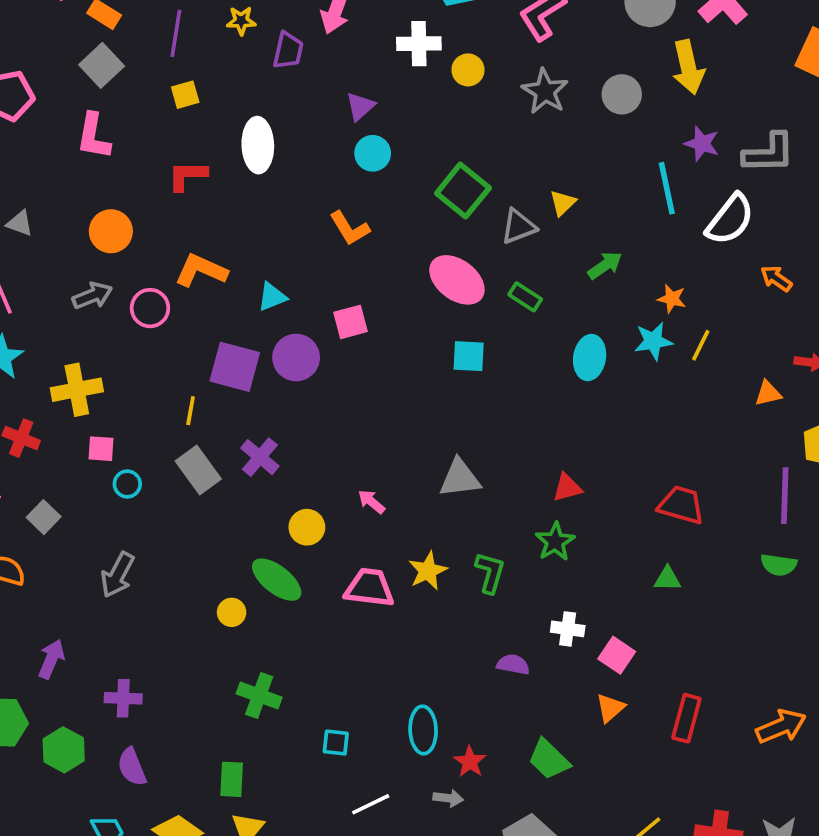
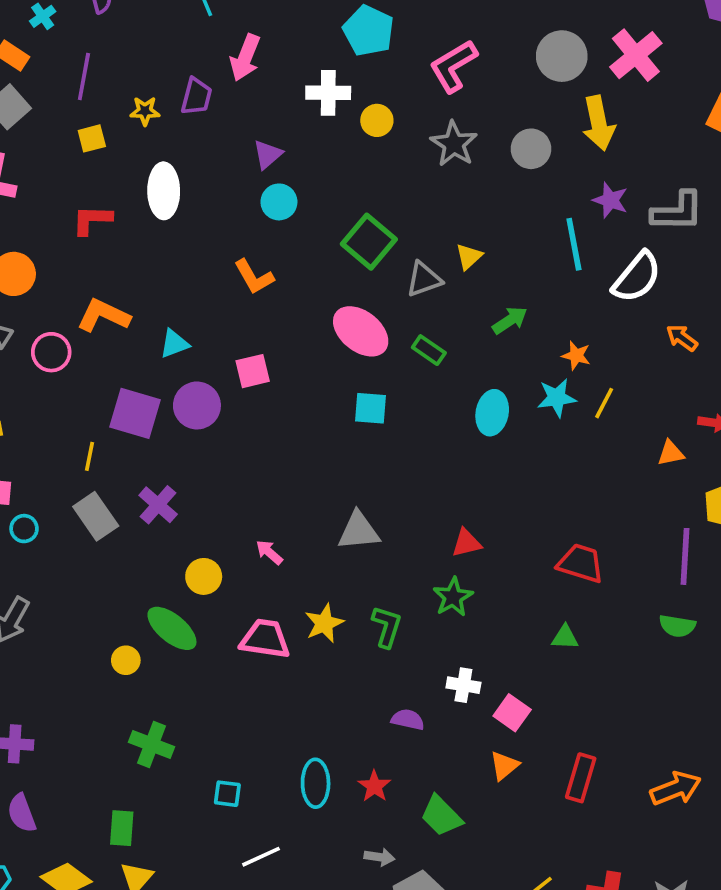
yellow star: (241, 21) -> (145, 111), moved
red star: (470, 762) -> (374, 786), moved
gray arrow: (448, 798) -> (379, 857), moved

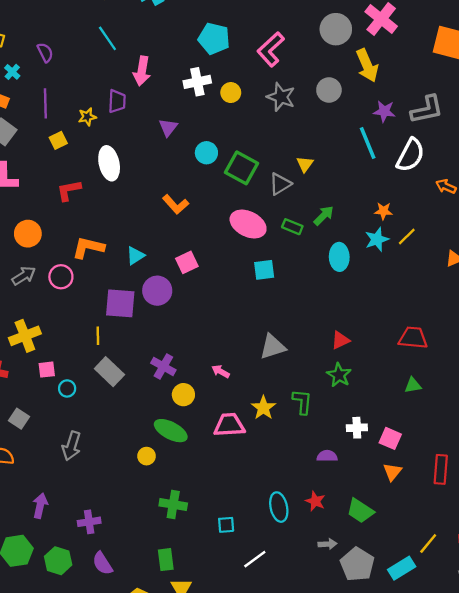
cyan circle: (279, 202) -> (206, 153), moved
green arrow: (510, 320) -> (324, 216), moved
yellow line: (604, 403) -> (407, 237), turned 30
purple cross: (158, 505) -> (163, 366), moved

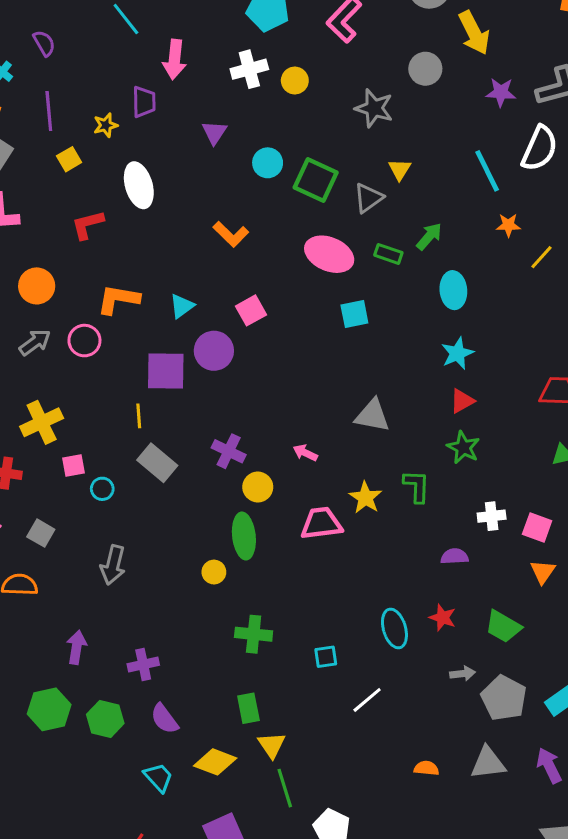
gray star: (281, 97) -> (374, 108), moved
cyan line: (368, 143) -> (487, 171), moved
cyan star: (377, 239) -> (457, 353), moved
gray triangle: (273, 347) -> (372, 415), turned 32
green ellipse: (171, 431) -> (244, 536), turned 60

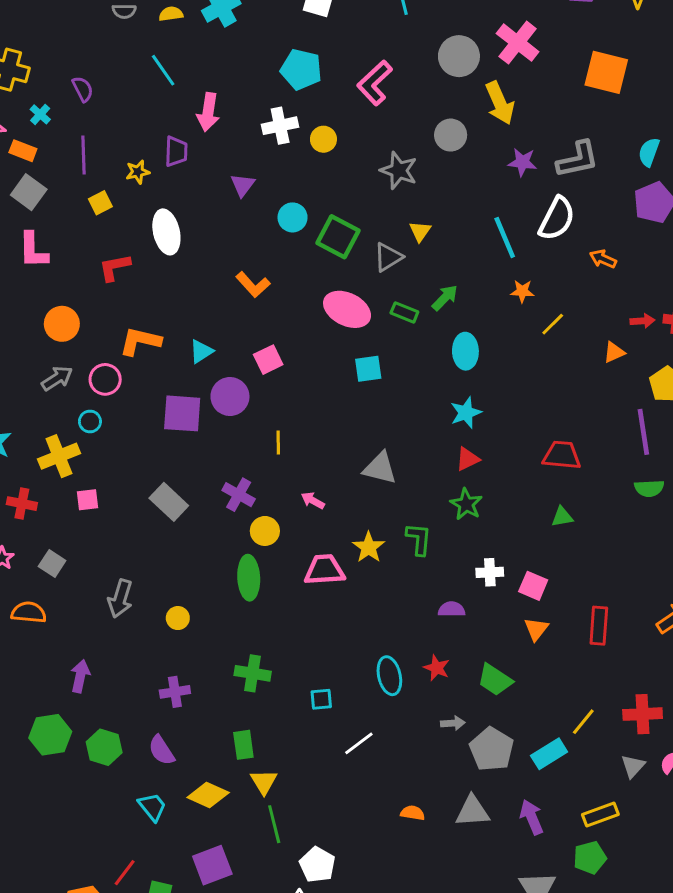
yellow line: (139, 416) -> (278, 443), moved
cyan circle: (102, 489) -> (90, 421), moved
yellow circle: (214, 572) -> (178, 618), moved
purple cross: (143, 665) -> (175, 692), moved

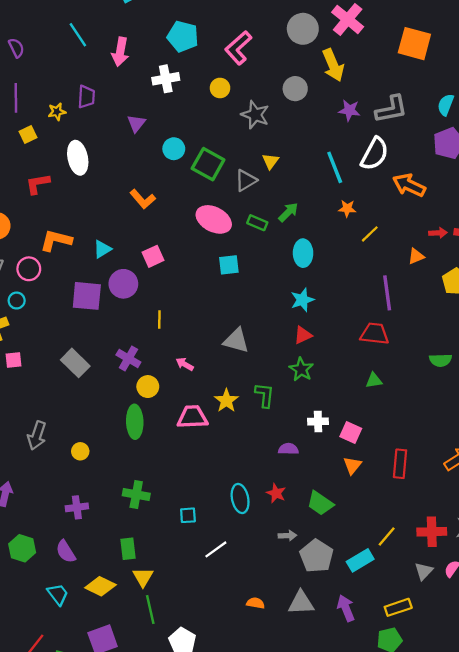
pink arrow: (208, 112) -> (120, 52), moved
yellow circle: (323, 139) -> (220, 88), moved
orange arrow: (603, 259) -> (409, 185), size x1.6
purple line: (643, 432) -> (387, 293), moved

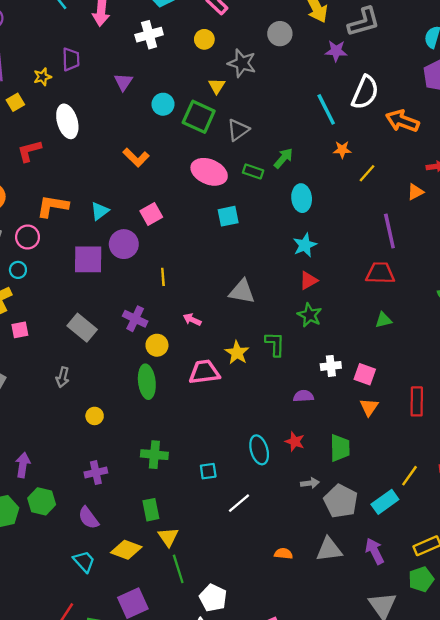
gray L-shape: (391, 109) -> (364, 22), moved
yellow triangle: (270, 161) -> (217, 86), moved
gray arrow: (37, 436) -> (63, 377), moved, size x0.7
green trapezoid: (320, 503) -> (340, 448), turned -120
green hexagon: (22, 548) -> (42, 501), moved

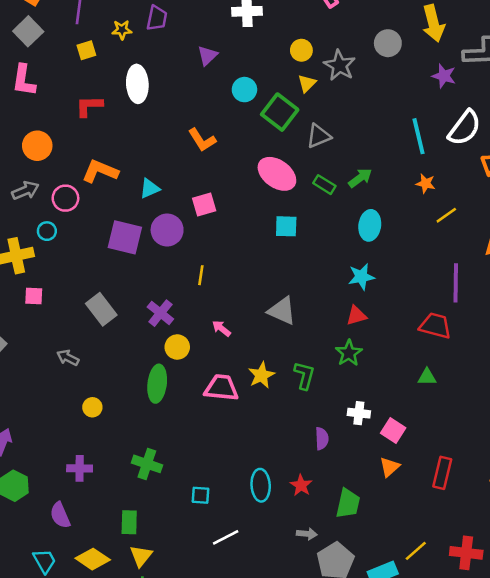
yellow circle: (204, 39) -> (301, 50), moved
gray arrow: (63, 377) -> (68, 358), turned 90
purple semicircle: (303, 396) -> (322, 439), turned 78

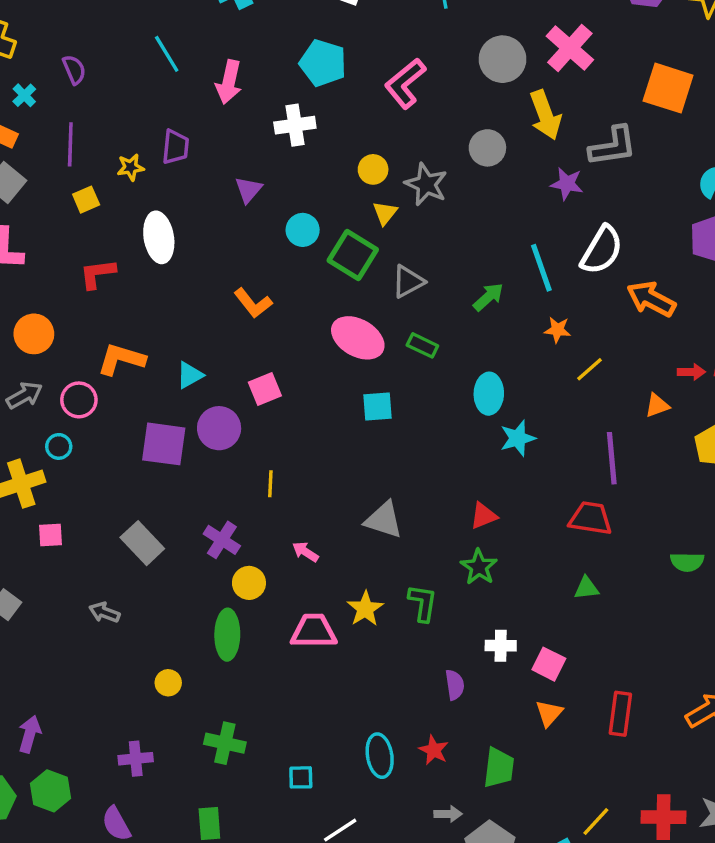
green arrow: (360, 178) -> (488, 297), moved
cyan star: (361, 277) -> (518, 438), moved
yellow circle: (92, 407) -> (168, 683), moved

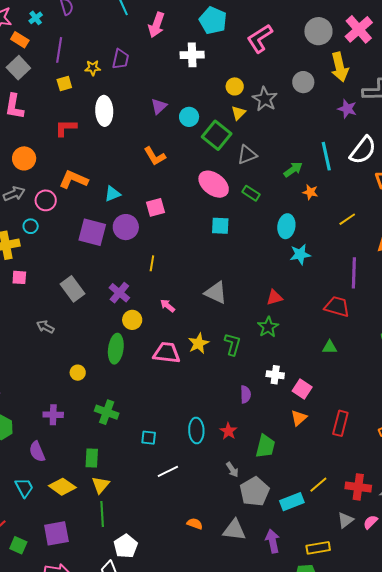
purple triangle: (248, 190) -> (159, 106), moved
orange star: (557, 330) -> (310, 192), moved
gray arrow: (448, 814) -> (232, 470), turned 49

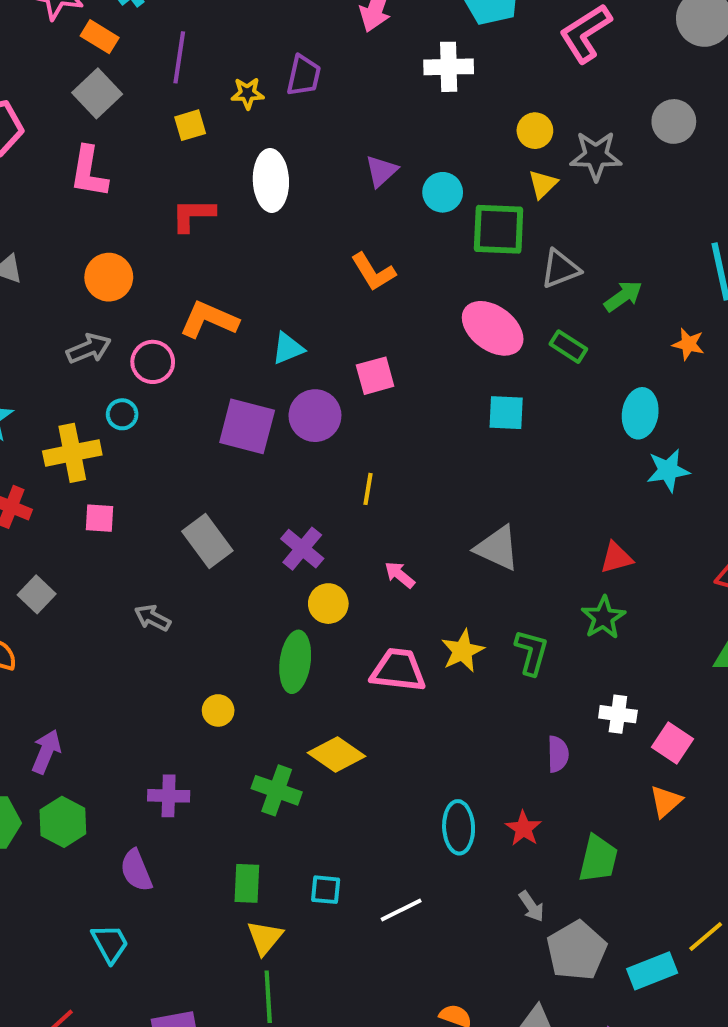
gray star: (265, 99) -> (596, 156), turned -30
green square: (217, 135) -> (499, 229), turned -36
green arrow: (293, 170) -> (623, 296), moved
cyan square: (149, 438) -> (326, 890), moved
yellow diamond: (62, 487) -> (336, 755), moved

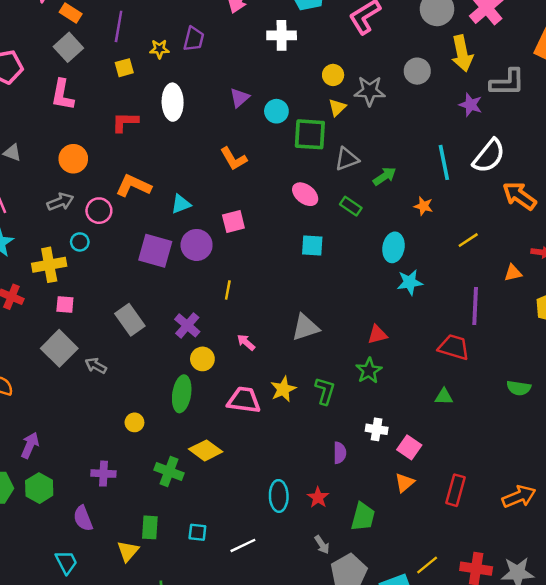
pink ellipse: (493, 328) -> (305, 194), size x0.7
gray triangle: (497, 548) -> (305, 327), turned -44
gray square: (37, 594) -> (59, 348), moved, size x1.6
yellow triangle: (265, 938) -> (128, 551), moved

